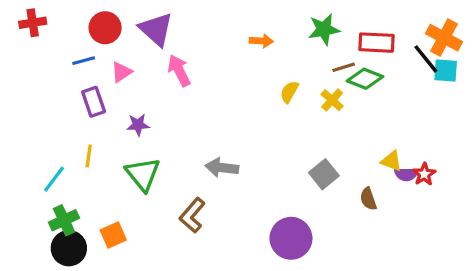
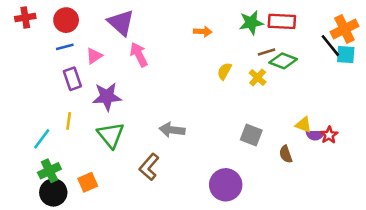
red circle: (105, 28) -> (66, 20), moved
orange cross: (444, 38) -> (344, 29), turned 36
red rectangle: (377, 43) -> (282, 21), moved
purple star: (138, 125) -> (107, 97), size x1.6
gray square: (324, 174) -> (251, 135), turned -30

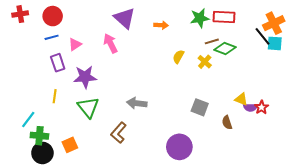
purple triangle: (121, 23) -> (125, 18), moved
cyan line: (42, 139) -> (28, 119), moved
green cross: (49, 171) -> (39, 136), turned 30

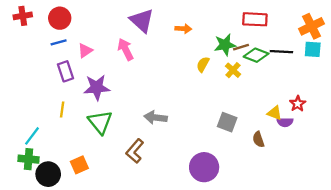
green star: (200, 18) -> (225, 45), moved
black line: (263, 36) -> (281, 52), moved, turned -48
red star: (262, 107) -> (298, 104), moved
green cross: (39, 136) -> (29, 159), moved

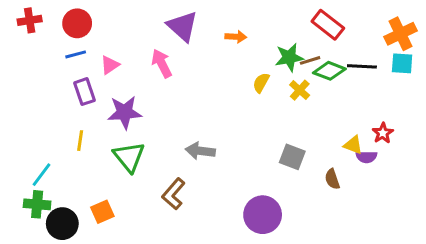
red rectangle: (255, 19) -> (328, 25), turned 35

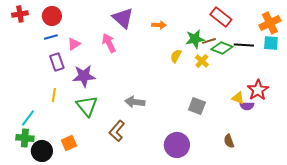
red star: (383, 133) -> (258, 90), size x1.5
brown semicircle: (332, 179) -> (229, 141), moved

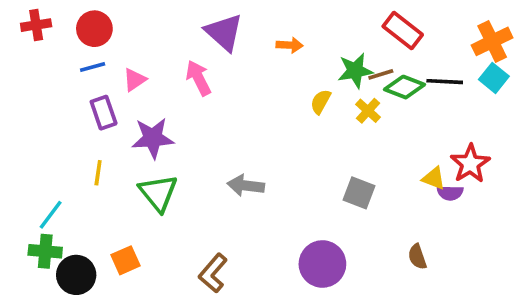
cyan square: (271, 43) -> (494, 78), turned 35
brown L-shape: (117, 131) -> (213, 273), moved

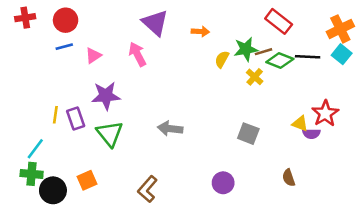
yellow semicircle: (321, 102) -> (222, 59), moved
purple rectangle: (104, 113) -> (76, 118), moved
yellow line: (98, 173) -> (55, 115), moved
purple circle: (322, 264) -> (223, 183), size x0.7

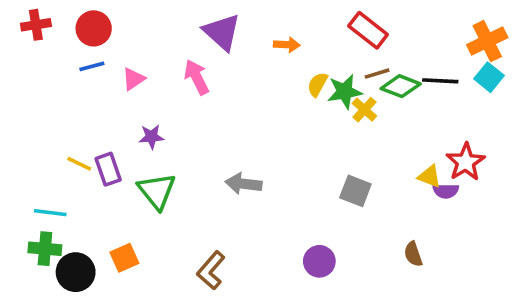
red rectangle: (279, 21) -> (368, 30), moved
green star: (246, 49) -> (345, 92), moved
purple star: (106, 96) -> (151, 137), size x0.6
yellow line: (55, 115) -> (79, 164), turned -72
cyan line: (35, 149) -> (50, 213), turned 60

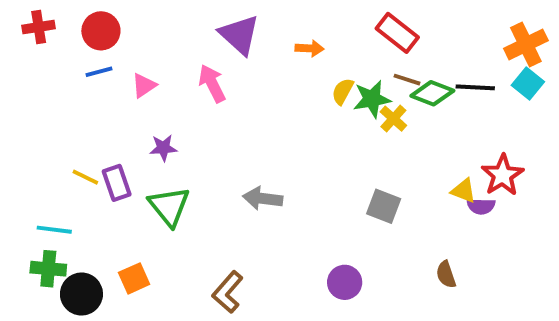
brown line: (377, 74) -> (407, 80), turned 35

